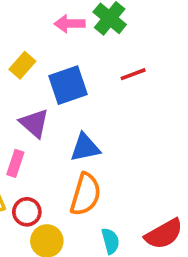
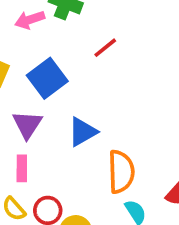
purple triangle: (34, 123) -> (27, 125), turned 40
orange semicircle: (86, 194) -> (121, 172), moved

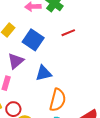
blue square: (47, 78) -> (33, 40), turned -35

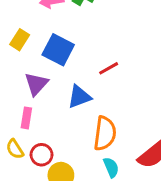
red line: (68, 33) -> (109, 68), moved

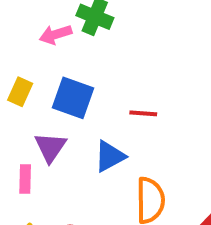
red line: (109, 68) -> (143, 113), turned 42
pink rectangle: (26, 118) -> (25, 179), moved

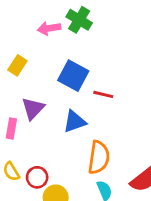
blue square: (73, 98) -> (73, 76), moved

